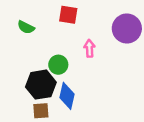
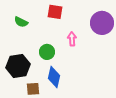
black hexagon: (41, 85) -> (18, 66), moved

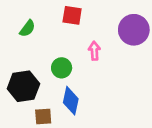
green semicircle: (21, 22) -> (27, 28), turned -80

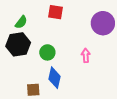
pink arrow: (94, 51) -> (86, 55), moved
black hexagon: (23, 86) -> (18, 44), moved

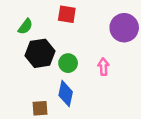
black hexagon: (18, 44) -> (40, 53), moved
green circle: (47, 52) -> (68, 63), moved

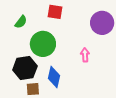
black hexagon: (40, 53) -> (25, 68), moved
green circle: (68, 63) -> (43, 44), moved, size x1.6

